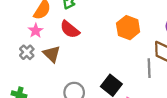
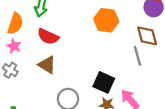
brown triangle: (52, 54) -> (47, 65), moved

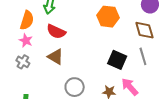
gray line: (137, 56) -> (143, 56), moved
black square: (104, 82) -> (117, 60), moved

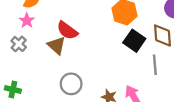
red semicircle: (56, 32) -> (67, 30), moved
black square: (117, 60) -> (134, 41), moved

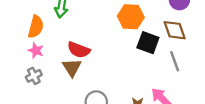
gray cross: (19, 44) -> (34, 76), turned 35
brown triangle: (57, 46) -> (72, 68), turned 30

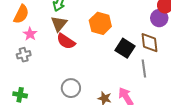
orange hexagon: (131, 17) -> (100, 23), moved
orange semicircle: (36, 27) -> (21, 14), moved
brown triangle: (72, 68) -> (59, 24), moved

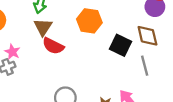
pink star: (30, 34) -> (12, 52), moved

